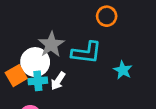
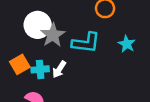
white circle: (35, 62) -> (38, 25), moved
cyan star: (123, 70) -> (127, 44), moved

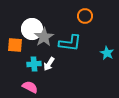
cyan star: (127, 44) -> (107, 53), moved
orange square: (20, 64) -> (15, 45), moved, turned 35

